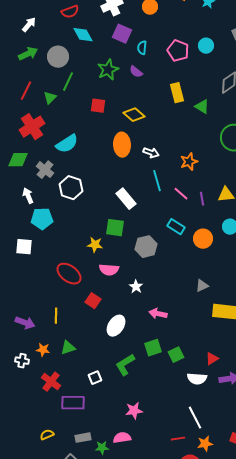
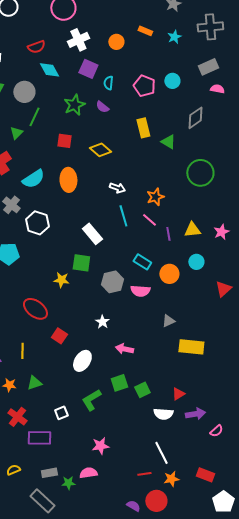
orange ellipse: (122, 145) -> (68, 180), moved
pink line: (181, 194) -> (149, 220), moved
pink semicircle: (109, 270) -> (140, 291), moved

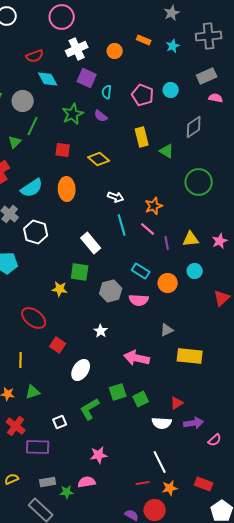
pink arrow: (124, 349) -> (137, 358), moved, size x1.4

